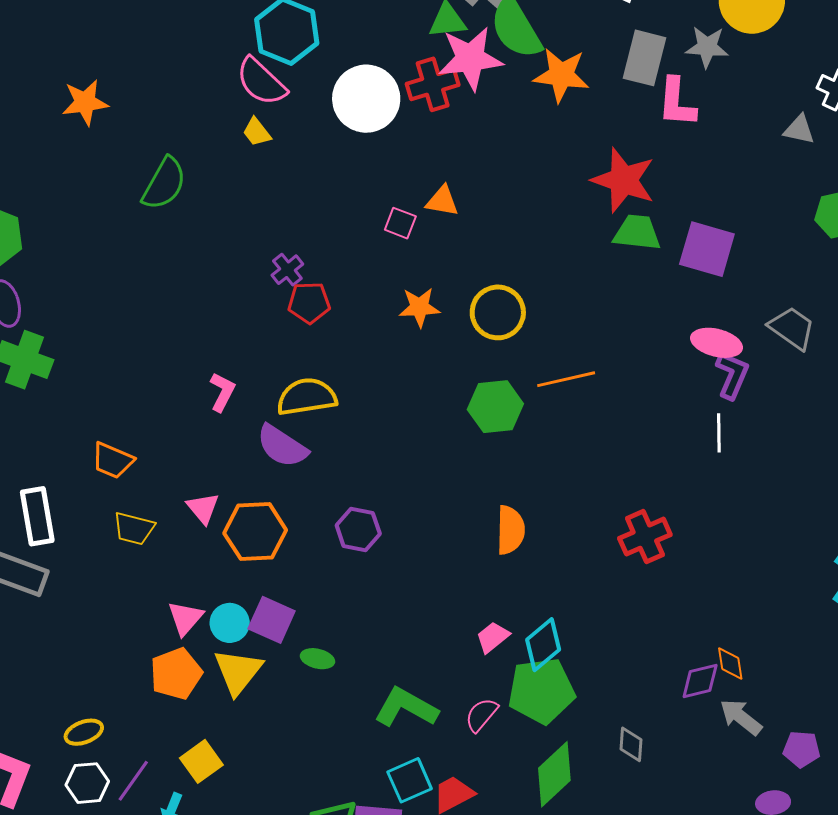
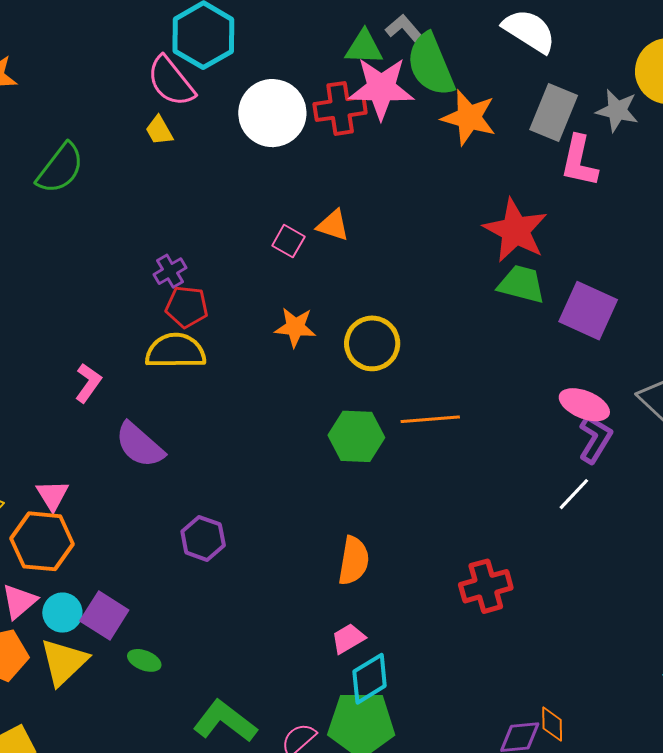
yellow semicircle: (307, 397) -> (176, 351), moved
white line: (719, 433) -> (574, 494), turned 36
orange hexagon: (255, 532) -> (42, 541), moved
pink trapezoid: (493, 637) -> (348, 639), moved

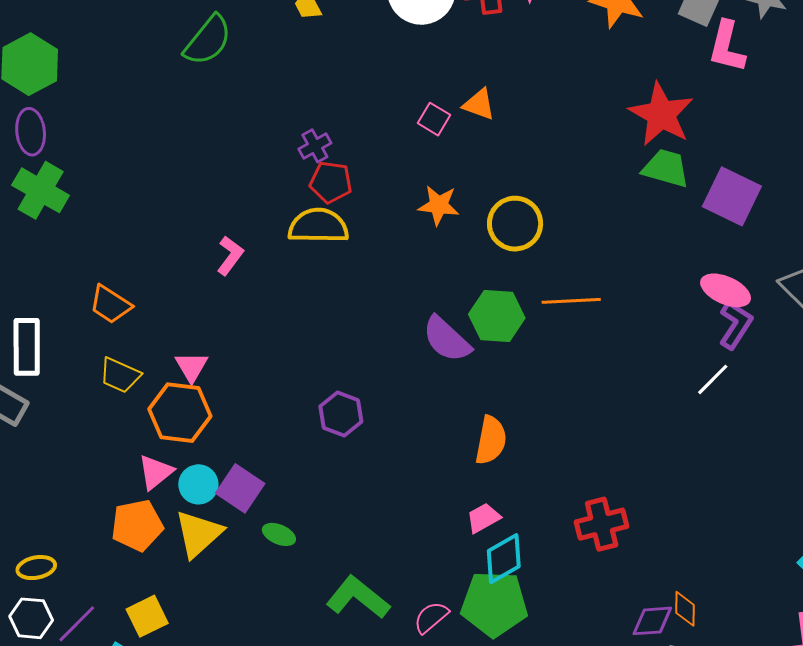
purple semicircle: (140, 445) -> (447, 339), moved
red cross: (486, 586) -> (602, 524), moved

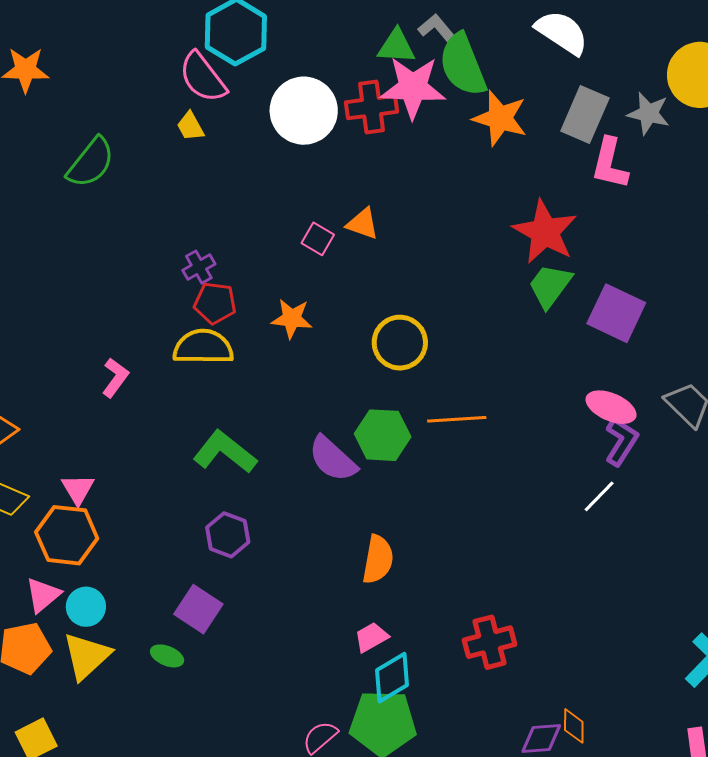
green trapezoid: (666, 168) -> (550, 286), turned -69
orange star: (439, 205) -> (292, 319), moved
purple square: (240, 488) -> (198, 609), moved
green L-shape: (358, 597) -> (225, 452), moved

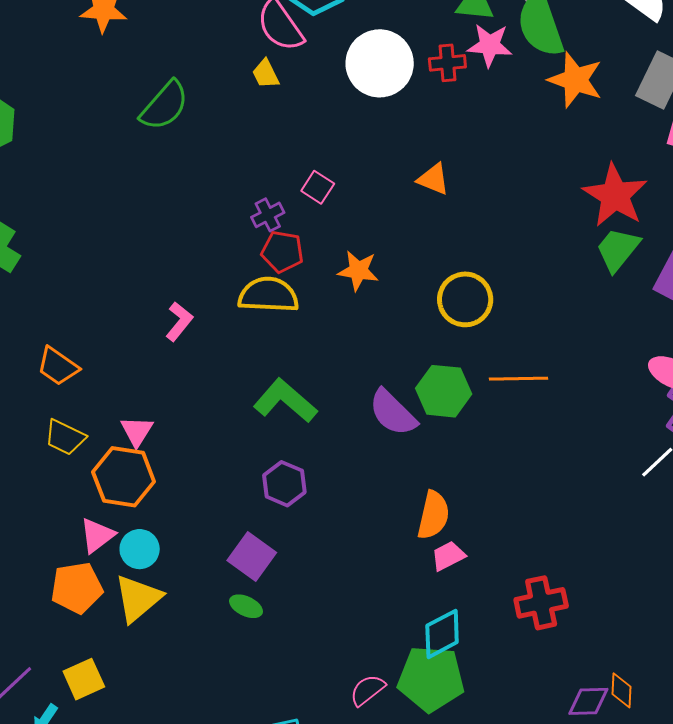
pink star: (413, 87) -> (490, 45), size x0.7
red cross: (372, 107) -> (447, 63), size x0.7
pink square: (318, 239) -> (318, 187), moved
pink trapezoid: (371, 637) -> (448, 556), moved
green ellipse: (167, 656) -> (246, 606), moved

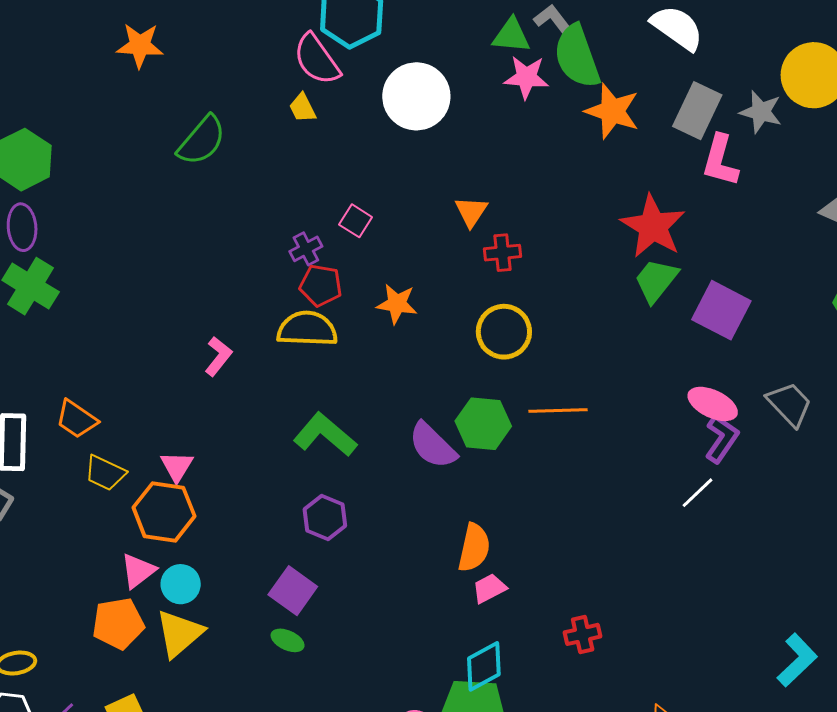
red cross: (447, 63) -> (502, 253), moved
orange triangle: (433, 179) -> (471, 212), turned 42
orange trapezoid: (58, 366) -> (77, 419), moved
red cross: (541, 603) -> (583, 634), size x0.7

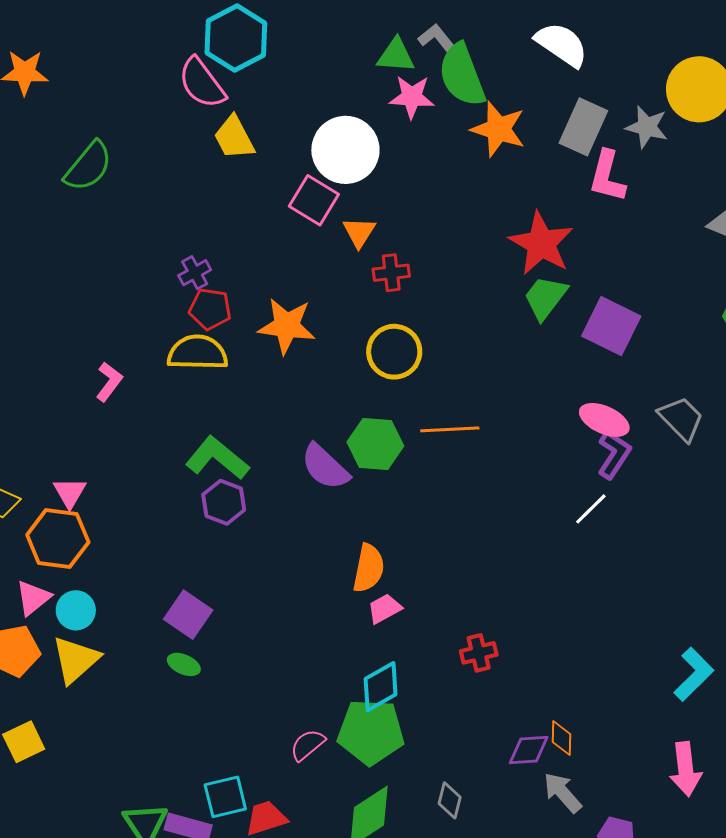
white circle: (416, 96) -> (345, 150), moved
yellow trapezoid: (302, 108) -> (234, 138), moved, size x1.5
pink square: (356, 221) -> (314, 200), moved, size x1.5
orange star: (397, 304) -> (287, 326), size x1.4
purple hexagon: (325, 518) -> (224, 502), moved

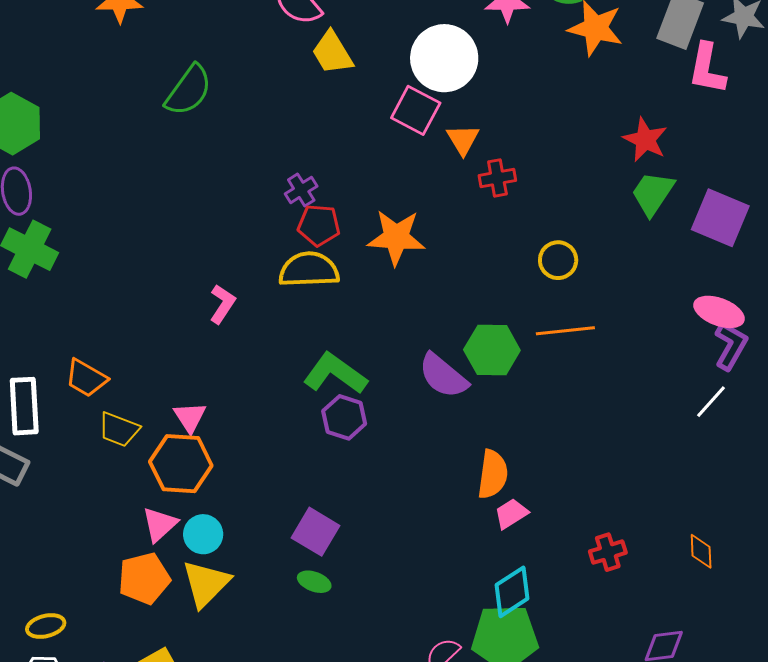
red star: (541, 243) -> (645, 140), size x0.7
yellow circle: (394, 352) -> (558, 260), moved, size x0.7
orange diamond: (561, 738) -> (701, 551), moved

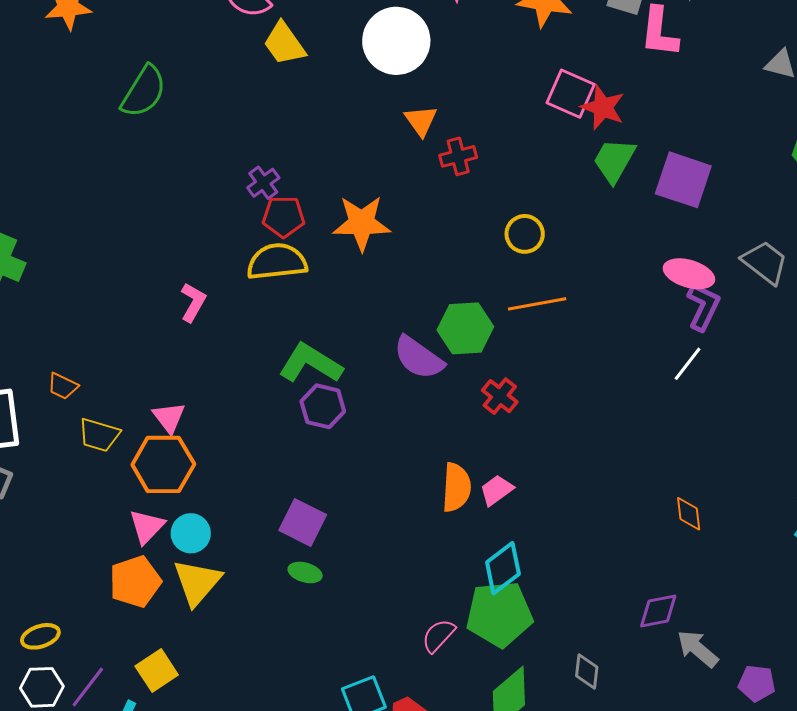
pink square: (416, 110) -> (571, 94), moved
orange trapezoid: (86, 378) -> (63, 386), size x0.7
orange semicircle: (493, 474) -> (456, 487), moved
red cross: (608, 552) -> (500, 396), moved, turned -30

